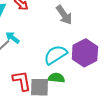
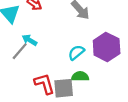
cyan semicircle: (55, 55) -> (76, 53), size x0.7

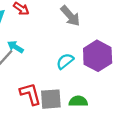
green semicircle: (80, 76) -> (78, 101), moved

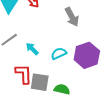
cyan arrow: (15, 47) -> (32, 49), moved

